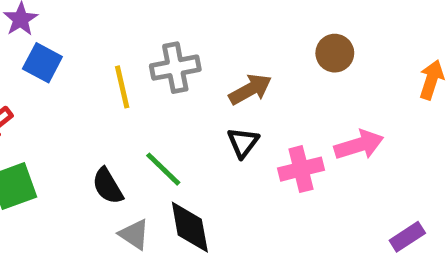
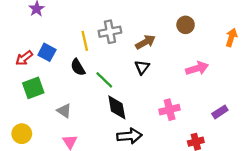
blue square: (42, 63) -> (47, 52), moved
pink cross: (301, 169) -> (170, 110), moved
black semicircle: (108, 186) -> (78, 67), moved
gray triangle: (134, 234) -> (64, 111), moved

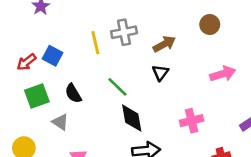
black semicircle: (78, 67) -> (73, 93), moved
gray triangle: (64, 111) -> (60, 122), moved

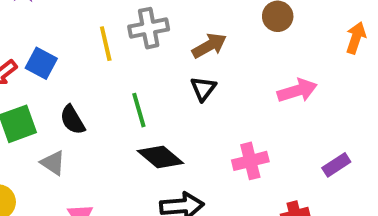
green line: (117, 87) -> (139, 110), turned 30
black diamond: (132, 118) -> (160, 157), turned -40

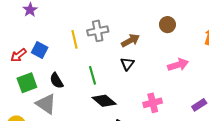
gray triangle: (53, 163) -> (46, 104), size x1.5

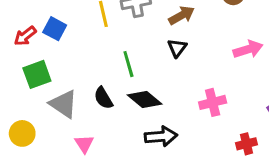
black semicircle: (57, 81) -> (103, 98), moved

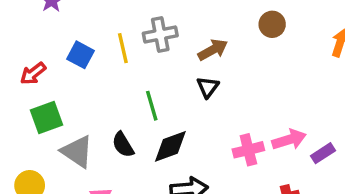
blue square: (55, 29) -> (81, 55), moved
pink arrow: (248, 49) -> (289, 140), moved
black diamond: (145, 100) -> (170, 146), turned -60

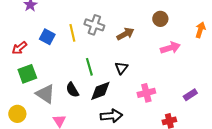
gray cross: (160, 34) -> (94, 25), turned 30
black triangle: (208, 87) -> (121, 68), moved
pink arrow: (289, 140) -> (170, 48), moved

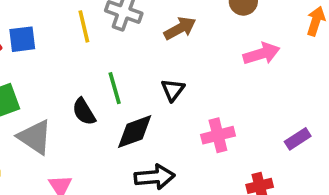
blue square: (47, 37) -> (22, 39), moved, turned -35
black semicircle: (72, 90) -> (84, 112), moved

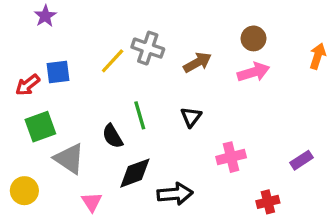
yellow line: (84, 26) -> (113, 61), turned 56
pink arrow: (261, 54) -> (253, 72), moved
black diamond: (135, 132) -> (135, 173), moved

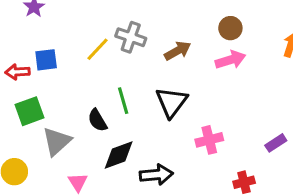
red arrow: (28, 85) -> (17, 72), turned 35
black triangle: (191, 117) -> (172, 102), size x1.6
gray triangle: (69, 159) -> (57, 141), turned 44

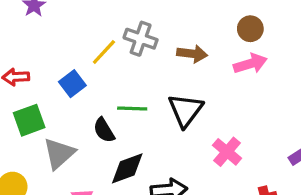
brown arrow: (178, 51) -> (192, 54), turned 36
blue square: (46, 60) -> (72, 84), moved, turned -30
green line: (123, 101) -> (132, 109), turned -72
pink cross: (209, 140) -> (227, 152), turned -36

